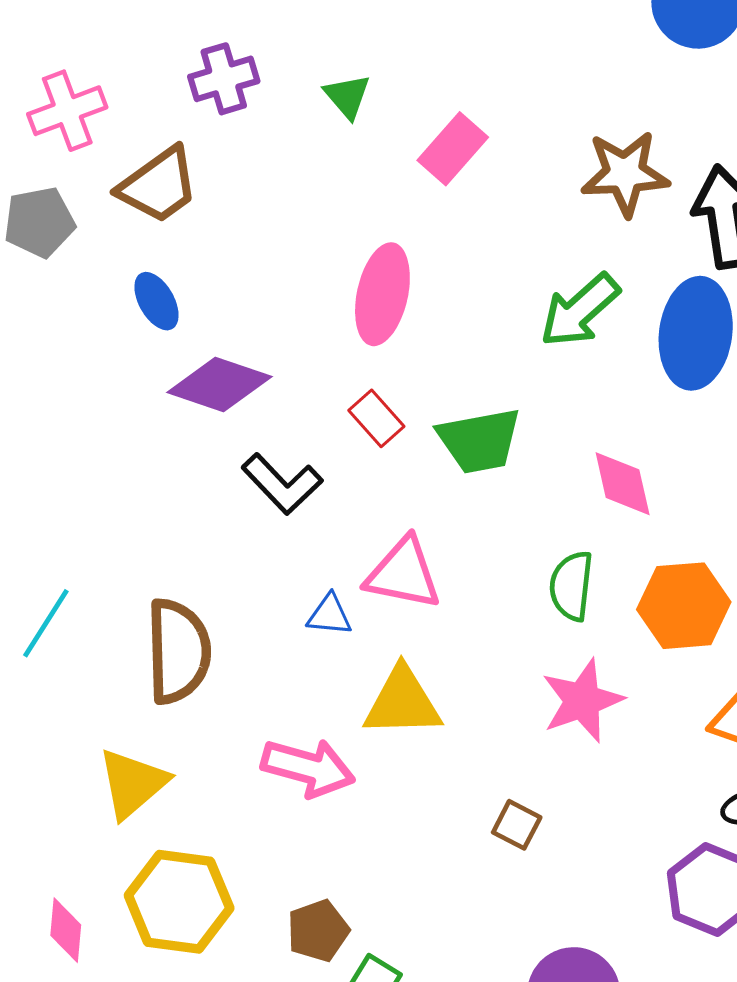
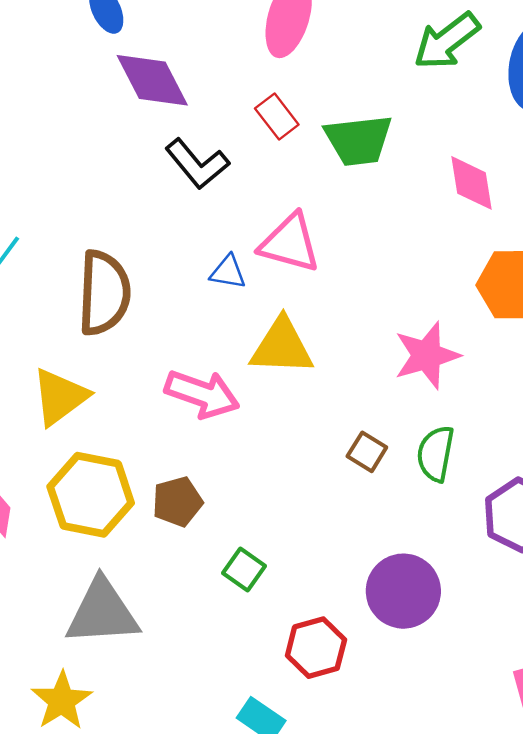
purple diamond: (219, 384) -> (152, 80), turned 40
green semicircle: (571, 586) -> (436, 454), moved
brown pentagon: (318, 931) -> (177, 502), moved

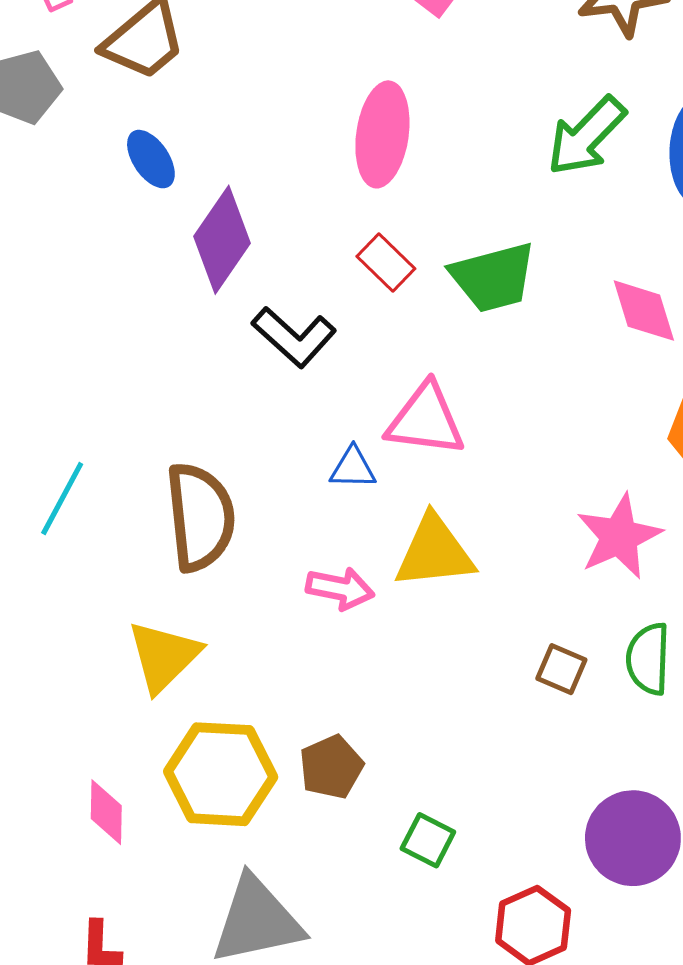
purple diamond: (152, 80) -> (222, 240), turned 70
pink arrow: (202, 394) -> (340, 589), moved, size x0.7

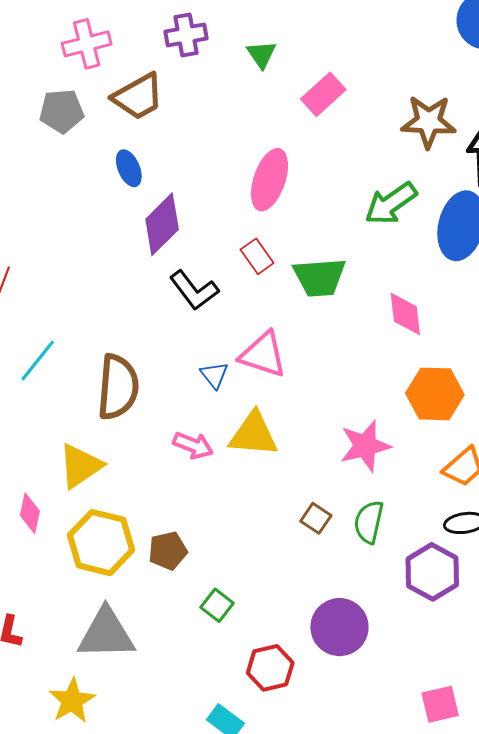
blue triangle: (353, 468) -> (214, 375), turned 40
pink diamond: (106, 812) -> (30, 513), moved

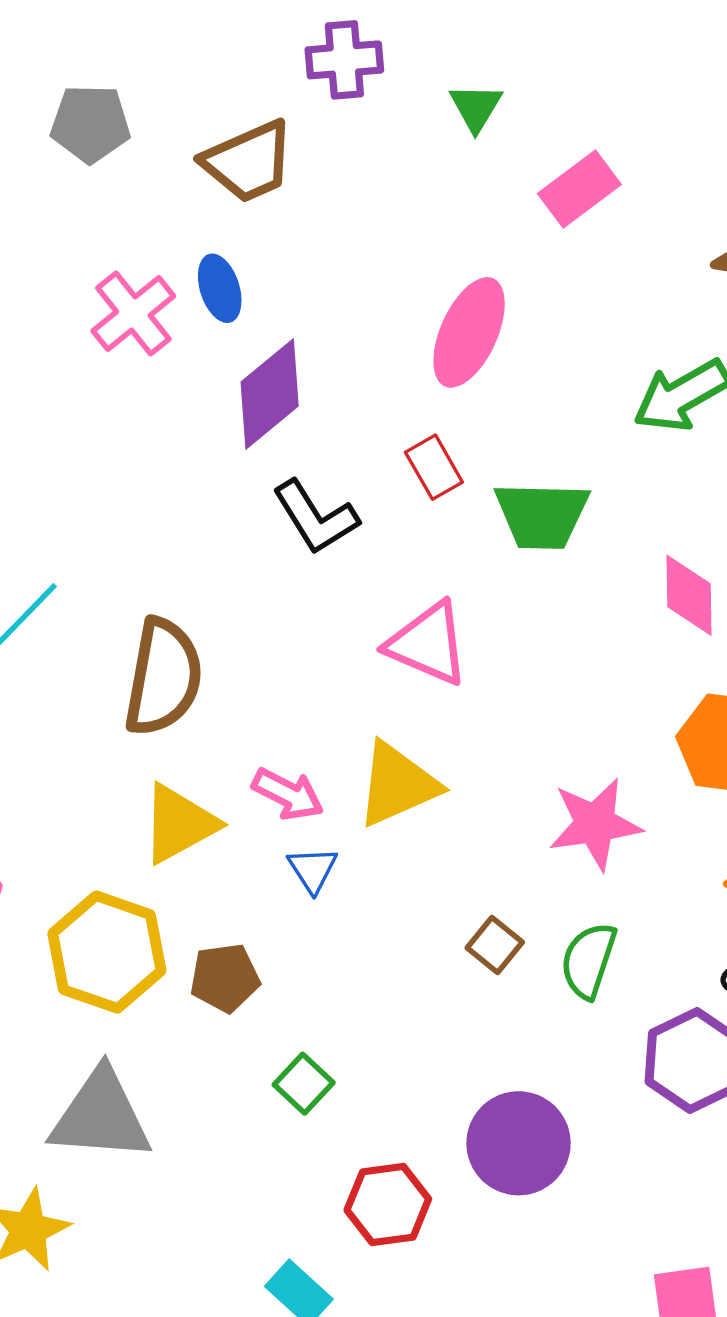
pink cross: (87, 44) -> (133, 314), moved, turned -30
gray pentagon: (62, 111) -> (90, 124), moved
blue triangle: (214, 375) -> (313, 870), moved
yellow triangle: (254, 434) -> (397, 784), turned -34
yellow triangle: (80, 466) -> (179, 824), moved

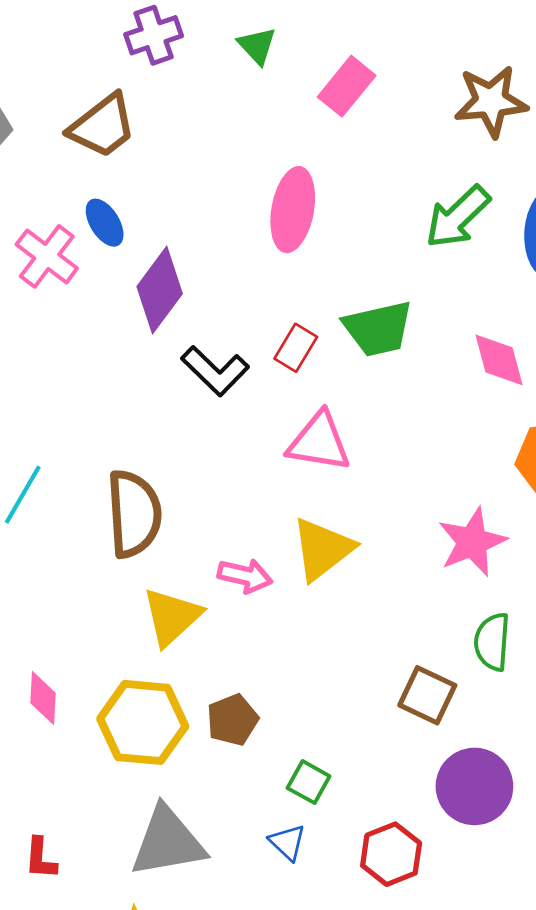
red rectangle: (434, 467) -> (296, 348), moved, turned 75
blue triangle: (313, 870) -> (287, 842), moved
brown square: (495, 945) -> (427, 695), moved, size x1.4

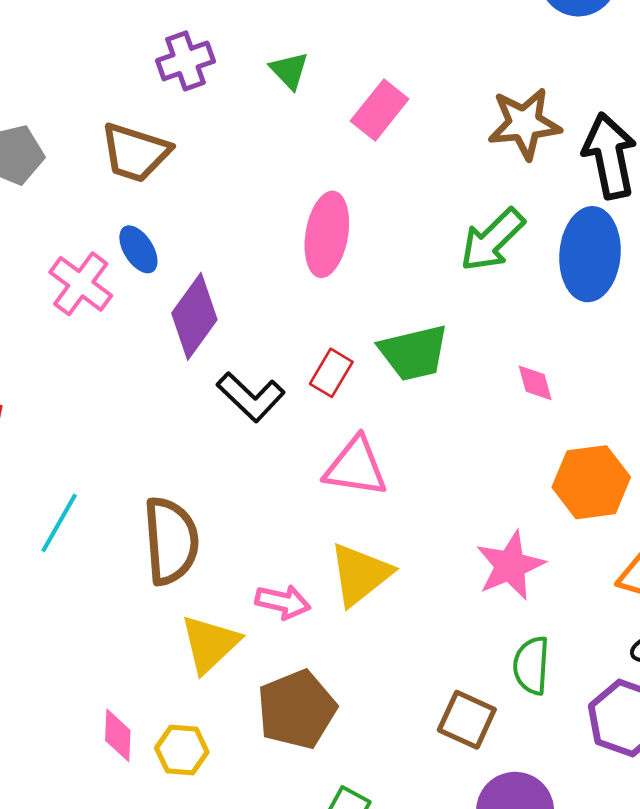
brown trapezoid: (103, 126) -> (135, 153), turned 56
pink diamond: (499, 360) -> (535, 383), size x0.7
pink diamond: (43, 698) -> (118, 735), moved
brown pentagon: (233, 720) -> (297, 709), moved, size x1.5
yellow hexagon: (143, 722) -> (182, 750), size x0.6

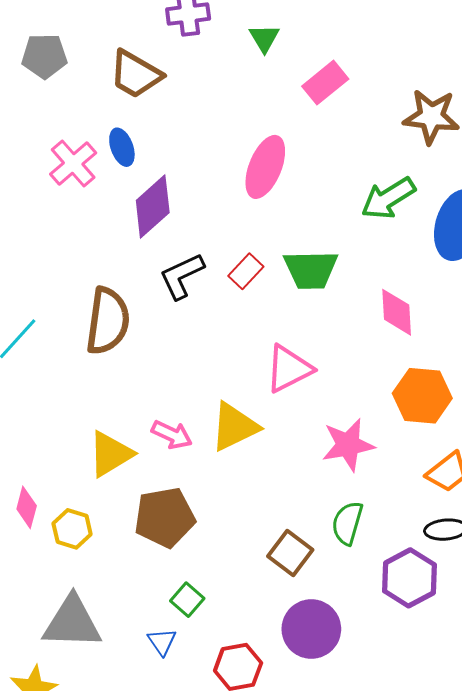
pink diamond: (535, 383) -> (397, 312), size x1.5
black L-shape: (251, 397) -> (182, 276), turned 99
pink triangle: (356, 467) -> (289, 369), moved, turned -48
brown semicircle: (171, 541) -> (108, 321), moved

